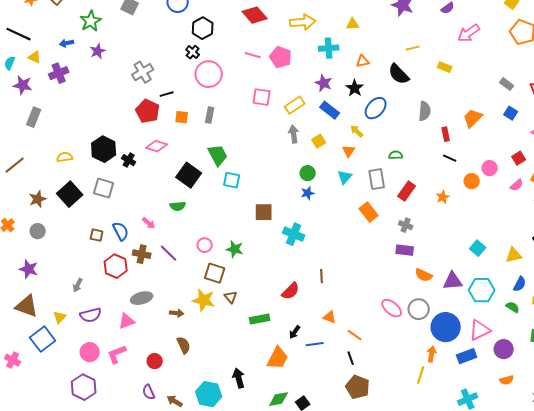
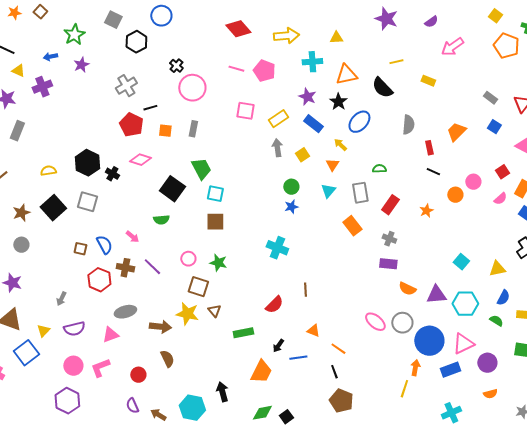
black hexagon: (203, 28) -> (136, 42), moved
orange triangle: (363, 61) -> (346, 75), size x1.6
brown square: (264, 212) -> (215, 222), moved
brown arrow: (177, 313) -> (160, 327), size x1.5

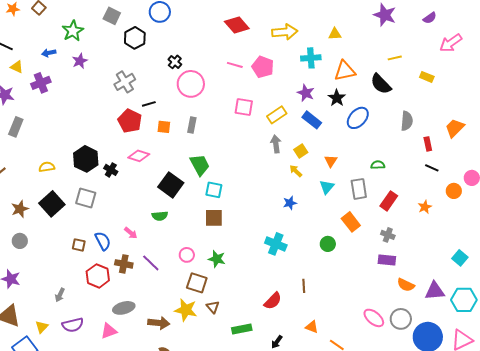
yellow arrow: (340, 145) -> (296, 171), moved
green circle: (291, 187) -> (328, 244), moved

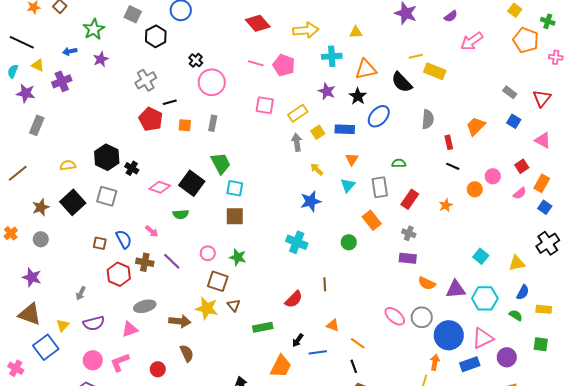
yellow rectangle: (427, 77) -> (435, 71), moved, size x1.5
blue rectangle: (312, 120) -> (345, 129), moved, turned -36
yellow square: (301, 151) -> (318, 132), moved
pink diamond: (139, 156) -> (160, 187), moved
blue star: (290, 203) -> (311, 201), size x1.5

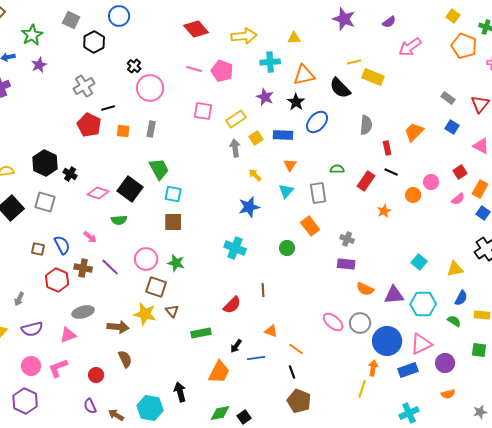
red rectangle: (410, 199) -> (366, 181), moved
pink circle: (208, 253) -> (146, 259), size x1.5

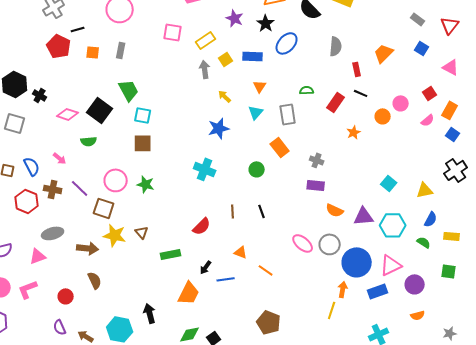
brown square: (156, 287) -> (104, 208), moved
black line: (292, 372) -> (262, 211), moved

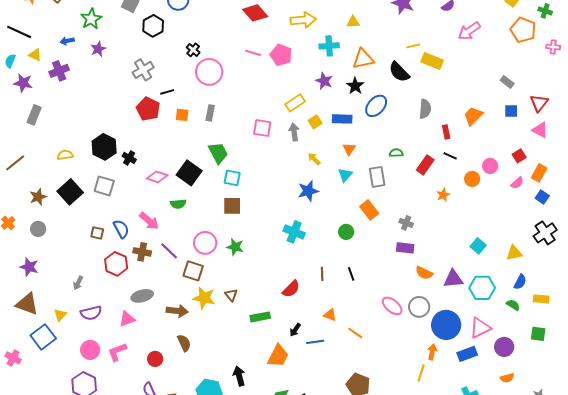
red triangle: (450, 25) -> (539, 103), moved
pink square: (173, 32) -> (262, 128), moved
blue square: (422, 48) -> (511, 111), turned -32
pink arrow: (60, 158) -> (149, 221), size x1.5

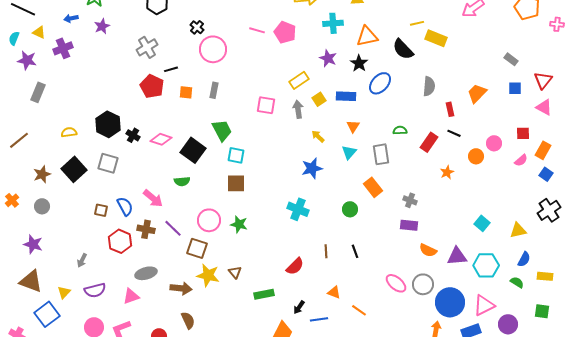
red square: (519, 156) -> (523, 133), turned 32
pink diamond: (157, 177) -> (161, 139), moved

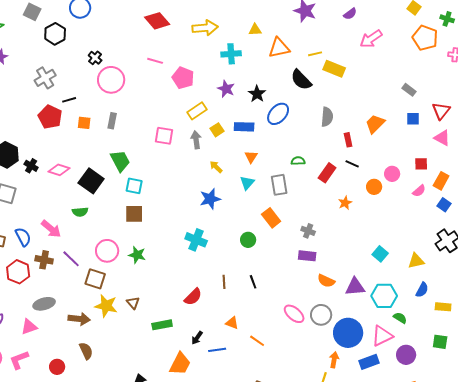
pink pentagon: (285, 32) -> (183, 78), moved
orange triangle: (367, 36) -> (279, 48), moved
green semicircle: (517, 282) -> (400, 318), moved

